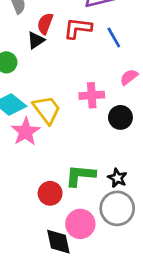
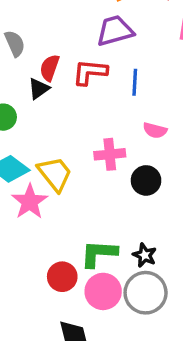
blue line: (114, 37) -> (135, 82), turned 35
pink semicircle: (129, 77) -> (155, 130), turned -126
pink circle: (80, 224) -> (103, 291), moved

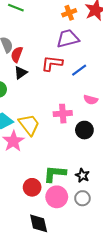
red semicircle: (50, 68) -> (17, 54), moved
blue line: (135, 82) -> (79, 70), turned 49
gray circle: (146, 293) -> (82, 198), size x0.6

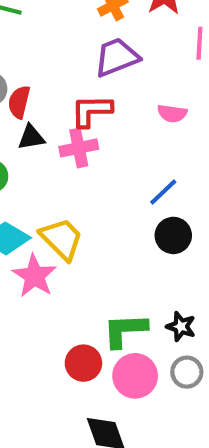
blue line: (79, 70) -> (163, 192), moved
black triangle: (21, 73) -> (31, 137), turned 32
pink semicircle: (91, 100) -> (172, 113), moved
pink cross: (63, 114) -> (79, 148), moved

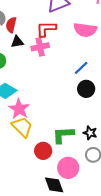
pink semicircle: (172, 113) -> (85, 30), size x1.6
yellow trapezoid: (62, 239) -> (22, 127), moved
pink circle: (135, 376) -> (68, 168), moved

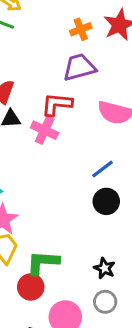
pink cross: (40, 47) -> (45, 130), turned 30
green L-shape: (63, 135) -> (43, 262), moved

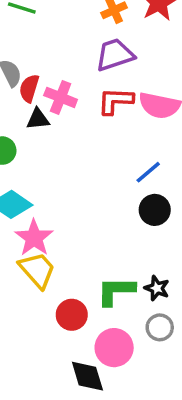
red L-shape: (57, 104) -> (115, 101), moved
pink cross: (45, 130) -> (61, 97), moved
green L-shape: (43, 262) -> (116, 291), moved

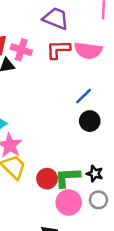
purple trapezoid: (115, 55) -> (56, 18), turned 44
red circle: (72, 315) -> (47, 179), moved
pink circle: (114, 348) -> (69, 202), moved

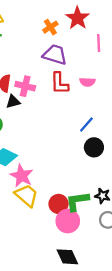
red L-shape: (58, 50) -> (60, 83), turned -85
pink semicircle: (88, 51) -> (87, 82), size x0.6
pink circle: (69, 202) -> (68, 221), moved

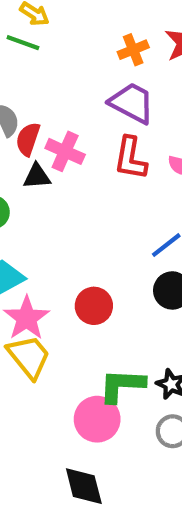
red circle: (59, 204) -> (94, 306), moved

